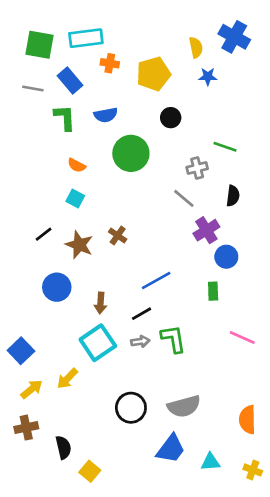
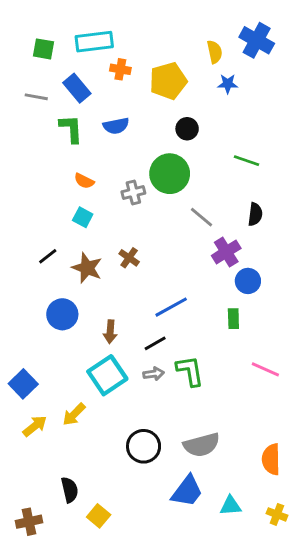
green square: (40, 45) -> (43, 49), size x0.7
green circle: (131, 153) -> (170, 174), moved
gray cross: (197, 168) -> (133, 193), moved
brown cross: (26, 428) -> (29, 522), moved

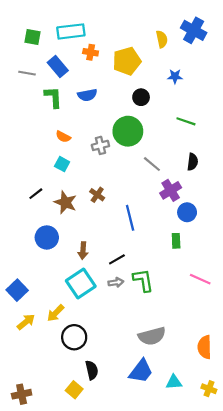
blue star: (228, 84) -> (175, 76), moved
blue line: (171, 307) -> (130, 218), moved, turned -75
black circle: (144, 446) -> (74, 337), moved
black semicircle: (70, 490) -> (92, 370), moved

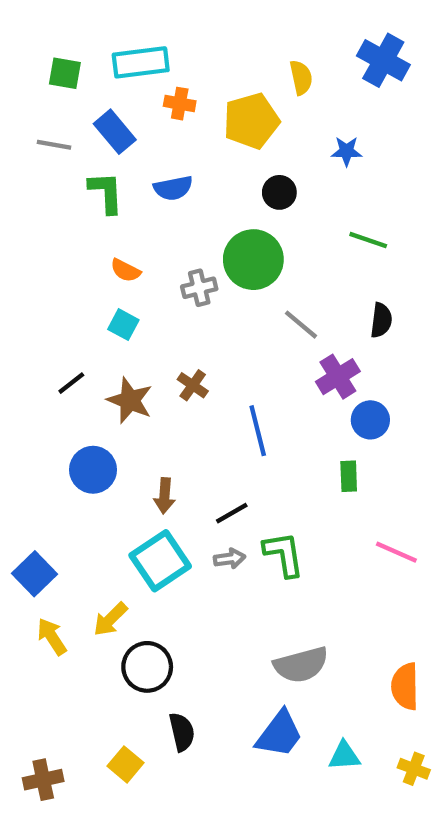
yellow semicircle: (162, 39) -> (301, 78), moved
yellow arrow: (26, 322) -> (52, 637), turned -84
yellow square: (74, 390) -> (126, 764), moved

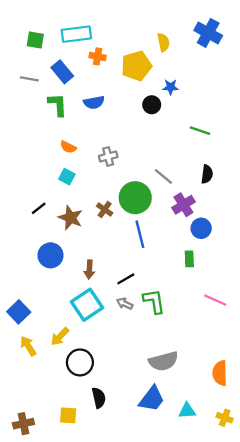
blue star: (347, 151) -> (171, 87), moved
green circle: (253, 260) -> (135, 198), moved
gray arrow: (230, 559) -> (125, 304), turned -147
yellow square: (126, 764) -> (68, 415), turned -36

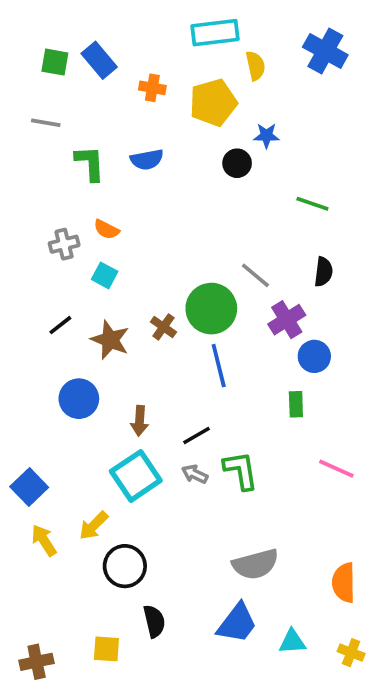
cyan rectangle: (76, 34) -> (215, 33), moved
blue rectangle: (62, 72) -> (99, 60), moved
gray cross: (108, 157) -> (64, 244), moved

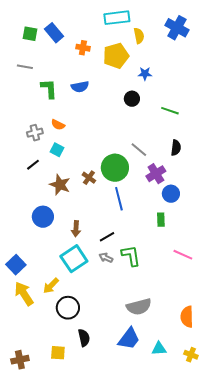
black circle: (237, 163) -> (132, 99), moved
black line: (60, 325) -> (33, 165), moved
yellow arrow: (44, 540) -> (24, 294), size x1.4

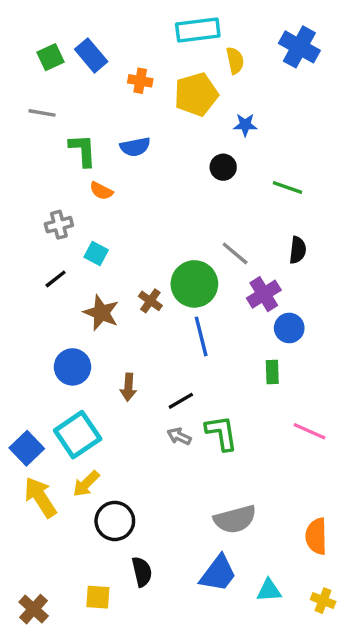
green square: (30, 34) -> (50, 57), turned -35
orange semicircle: (58, 125) -> (101, 191), moved
cyan square: (74, 259) -> (78, 435), moved
brown cross: (20, 360) -> (34, 609), turned -36

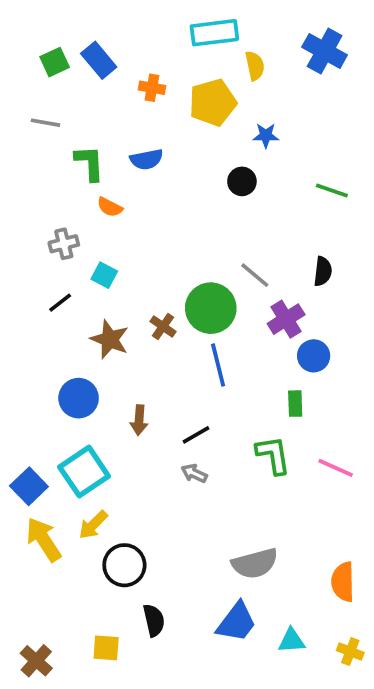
green line: (288, 187) -> (332, 191), moved
green L-shape: (221, 433) -> (273, 455), moved

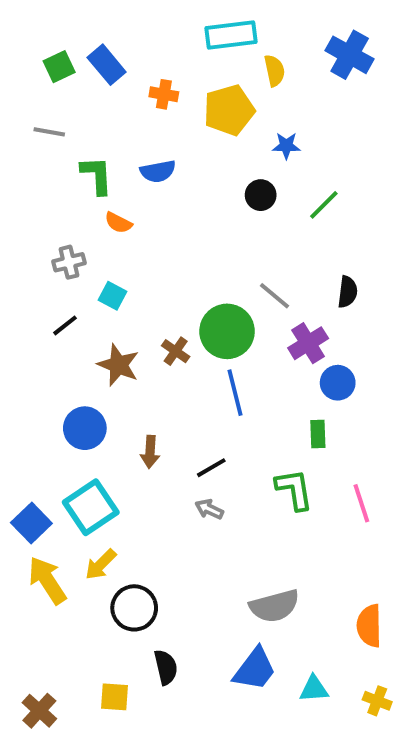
green line: (332, 191) -> (324, 205), moved, turned -64
pink line: (336, 468) -> (361, 503), turned 48

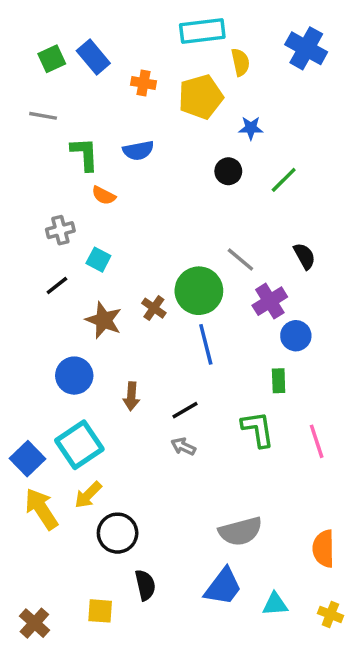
black semicircle: (348, 292) -> (304, 256), turned -36

